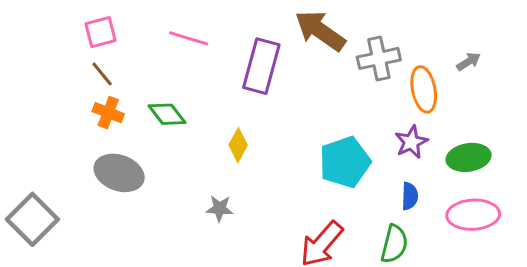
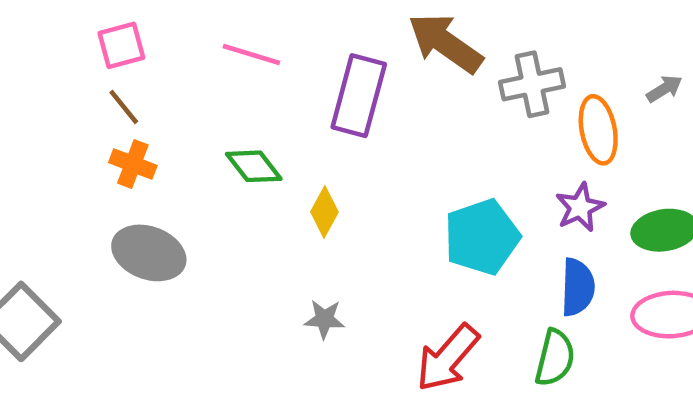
green diamond: (167, 114) -> (254, 166), moved
blue semicircle: (410, 196) -> (578, 287), size x1.4
gray star: (220, 208) -> (324, 319), moved

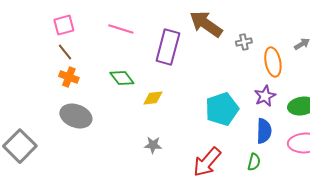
gray cross: (532, 84) -> (244, 42), size x0.6
yellow diamond: (324, 212) -> (153, 98), turned 55
green semicircle: (555, 358) -> (254, 162), size x0.7

